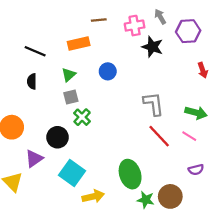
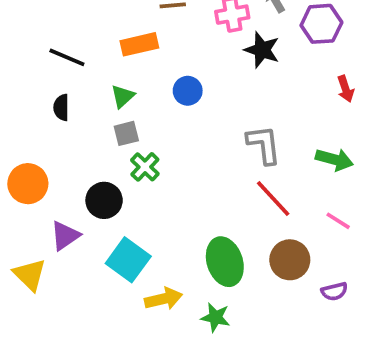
pink line: (189, 136) -> (338, 221), moved
purple semicircle: (196, 170) -> (334, 291), moved
brown circle: (170, 196) -> (290, 260), moved
green star: (146, 200) -> (216, 317), moved

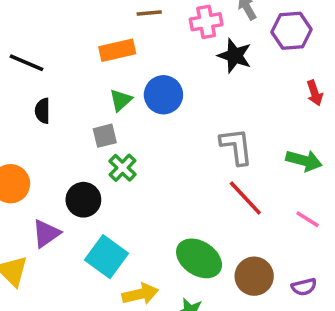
black line: (67, 57) -> (26, 63), moved
blue circle: (188, 91) -> (163, 95), size x1.4
green triangle: (123, 96) -> (121, 100), moved
brown circle: (290, 260) -> (254, 276), moved
green ellipse: (225, 262) -> (199, 258), turned -39

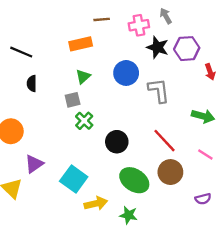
purple hexagon: (292, 31) -> (187, 49), moved
blue circle: (163, 95) -> (126, 73), moved
gray L-shape: (236, 146) -> (159, 90), moved
black circle: (83, 200) -> (117, 142), moved
brown circle: (254, 276) -> (170, 172), moved

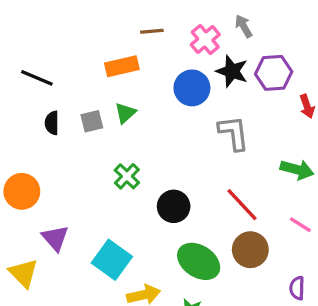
pink cross: (139, 25) -> (205, 40), turned -30
blue circle: (126, 73) -> (192, 88), moved
gray square: (73, 100) -> (92, 121), moved
purple triangle: (34, 164) -> (55, 238), turned -36
purple semicircle: (203, 199) -> (297, 288), turned 105

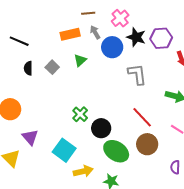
gray arrow: (244, 26) -> (95, 32), moved
green triangle: (125, 113) -> (80, 60), moved
gray square: (92, 121) -> (52, 67), turned -32
green cross: (127, 176) -> (80, 114), moved
black circle: (174, 206) -> (101, 128), moved

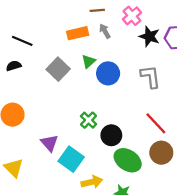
blue circle: (112, 47) -> (108, 73), moved
gray square: (52, 67) -> (58, 69), size x1.5
black semicircle: (28, 68) -> (14, 66), moved, turned 72
purple triangle: (30, 137) -> (49, 143), moved

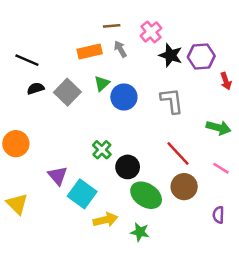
black semicircle: (14, 66) -> (36, 88), moved

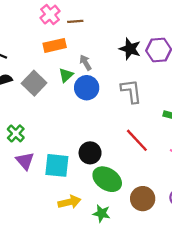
pink cross: (151, 32) -> (50, 15), moved
gray arrow: (120, 49) -> (85, 63), moved
green cross: (102, 150) -> (16, 133), moved
brown circle: (184, 187) -> (143, 199), moved
cyan square: (82, 194) -> (57, 165), moved, turned -30

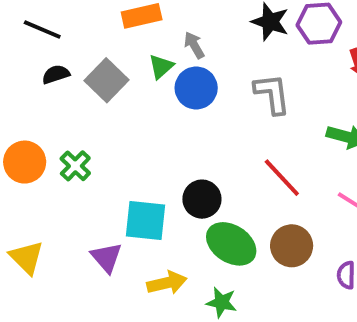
purple triangle: (25, 161) -> (106, 258), moved
brown circle: (143, 199) -> (292, 246), moved

